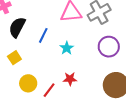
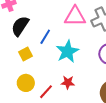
cyan star: (67, 48) -> (67, 51), size x1.6
yellow square: (14, 58) -> (25, 54), moved

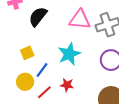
black semicircle: (20, 26) -> (38, 17), moved
blue line: (45, 37) -> (42, 70), moved

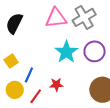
cyan star: (69, 54) -> (66, 52), moved

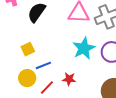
blue line: (29, 75) -> (43, 65), turned 35

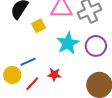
yellow square: (28, 49) -> (39, 26), moved

